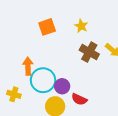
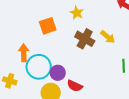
orange square: (47, 27) -> (48, 26), moved

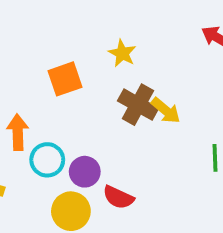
yellow arrow: (108, 37) -> (166, 111), moved
cyan circle: (39, 67) -> (47, 160), size x0.7

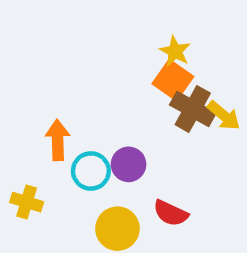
orange square: (65, 79) -> (173, 80), moved, turned -36
purple circle: (85, 172) -> (129, 164), moved

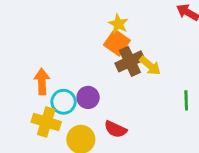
brown cross: (193, 109) -> (130, 61), turned 36
yellow cross: (27, 202) -> (46, 122), moved, size x1.4

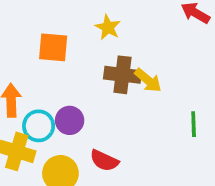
orange square: (117, 43) -> (53, 47), moved, turned -30
brown cross: (130, 61) -> (122, 75), turned 32

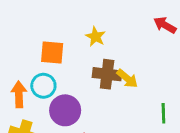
purple circle: (70, 120) -> (65, 110), size x1.4
cyan circle: (39, 126) -> (43, 86), moved

